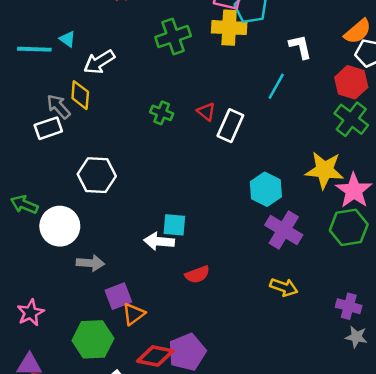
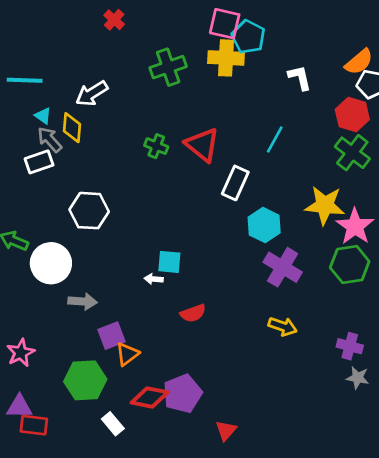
cyan triangle: (67, 39) -> (43, 116), moved
cyan line: (276, 86) -> (275, 140), moved
red triangle: (206, 112) -> (202, 145), size x1.8
white rectangle: (230, 126) -> (235, 183), moved
white arrow: (159, 241) -> (154, 279), size x0.6

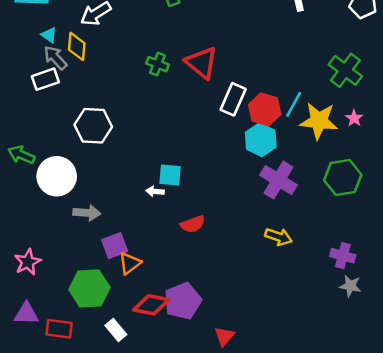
red hexagon: (352, 115) -> (265, 109), moved
cyan line: (275, 140) -> (294, 104), moved
pink star: (355, 226) -> (354, 118), moved, size x0.5
red rectangle: (34, 425) -> (59, 329), moved

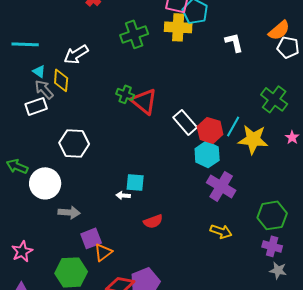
red triangle: (202, 63) -> (144, 101), moved
white rectangle: (233, 99) -> (185, 122), turned -65
pink star: (354, 118) -> (292, 137), moved
green hexagon: (343, 178) -> (272, 215), moved

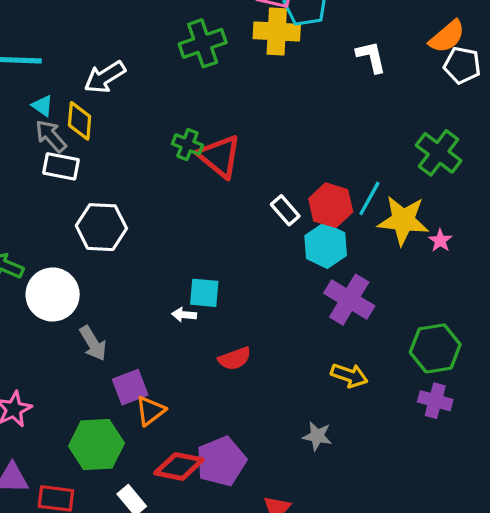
white rectangle: (36, 106) -> (61, 166), moved, turned 30
white rectangle: (185, 122) -> (285, 210), moved, size x0.7
pink star: (292, 137) -> (440, 241), moved
gray arrow: (69, 212) -> (93, 343), turned 55
gray star: (278, 270) -> (317, 436), moved

